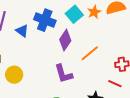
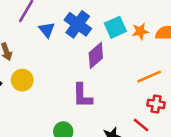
orange line: (90, 53) -> (149, 77), moved

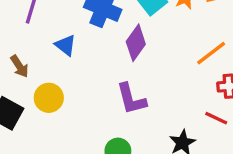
blue triangle: (47, 30) -> (65, 45), moved

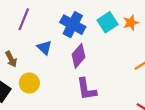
purple diamond: (136, 43) -> (78, 56), moved

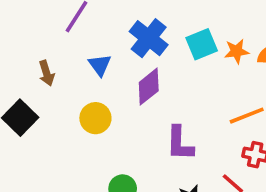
yellow circle: (29, 83) -> (95, 118), moved
purple L-shape: (86, 89) -> (180, 143), moved

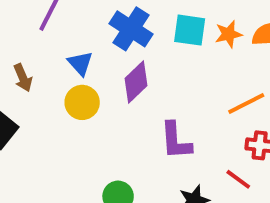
cyan square: (202, 44) -> (190, 30), turned 36
yellow circle: (95, 118) -> (82, 102), moved

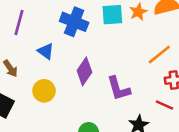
purple diamond: (136, 82) -> (84, 71), moved
yellow circle: (82, 102) -> (44, 91), moved

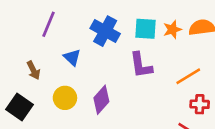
purple diamond: (84, 71) -> (101, 100), moved
purple L-shape: (119, 88) -> (141, 65), moved

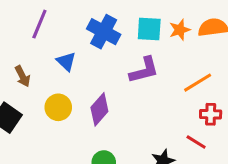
purple L-shape: (141, 65) -> (144, 70), turned -96

